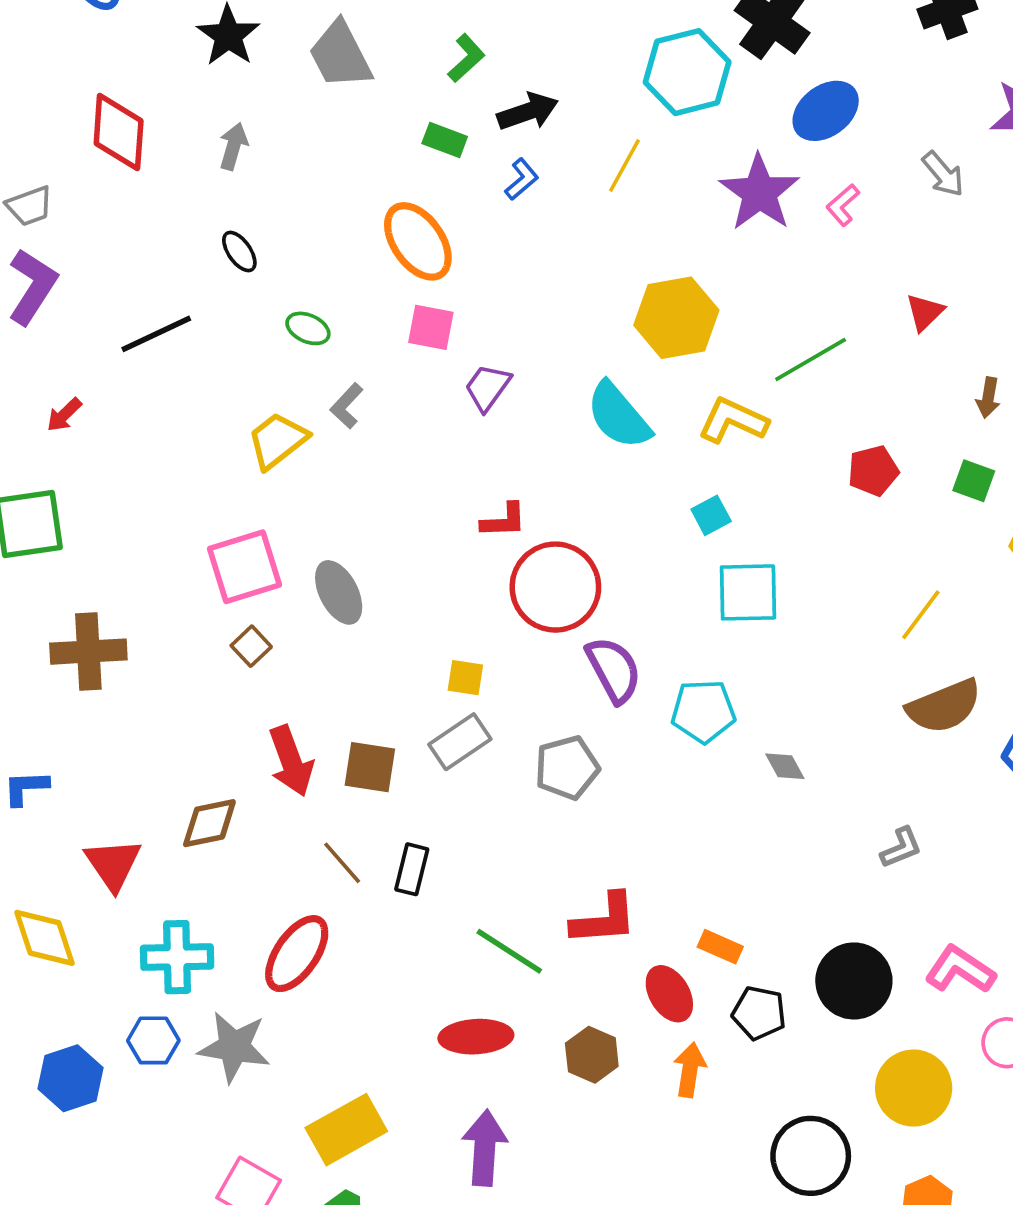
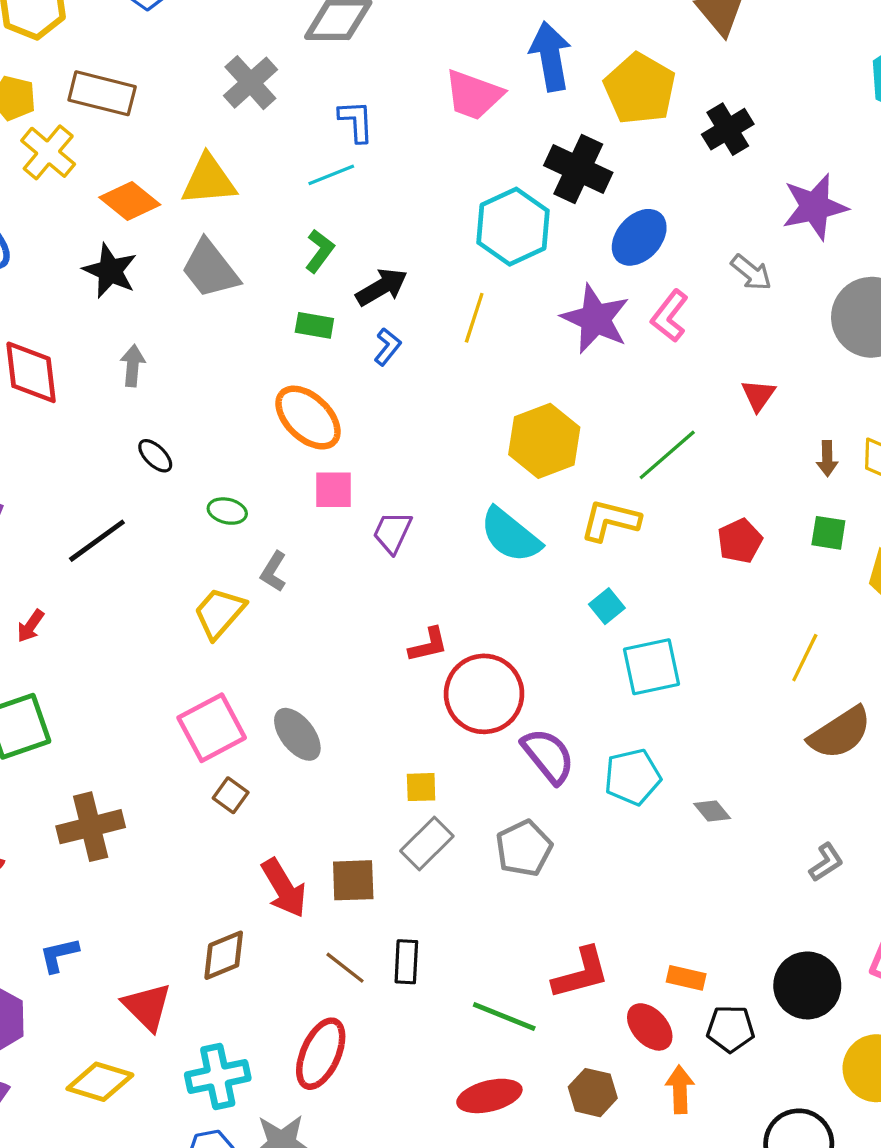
pink L-shape: (843, 205) -> (670, 316), size x1.4
yellow diamond: (45, 938) -> (100, 1082), turned -44

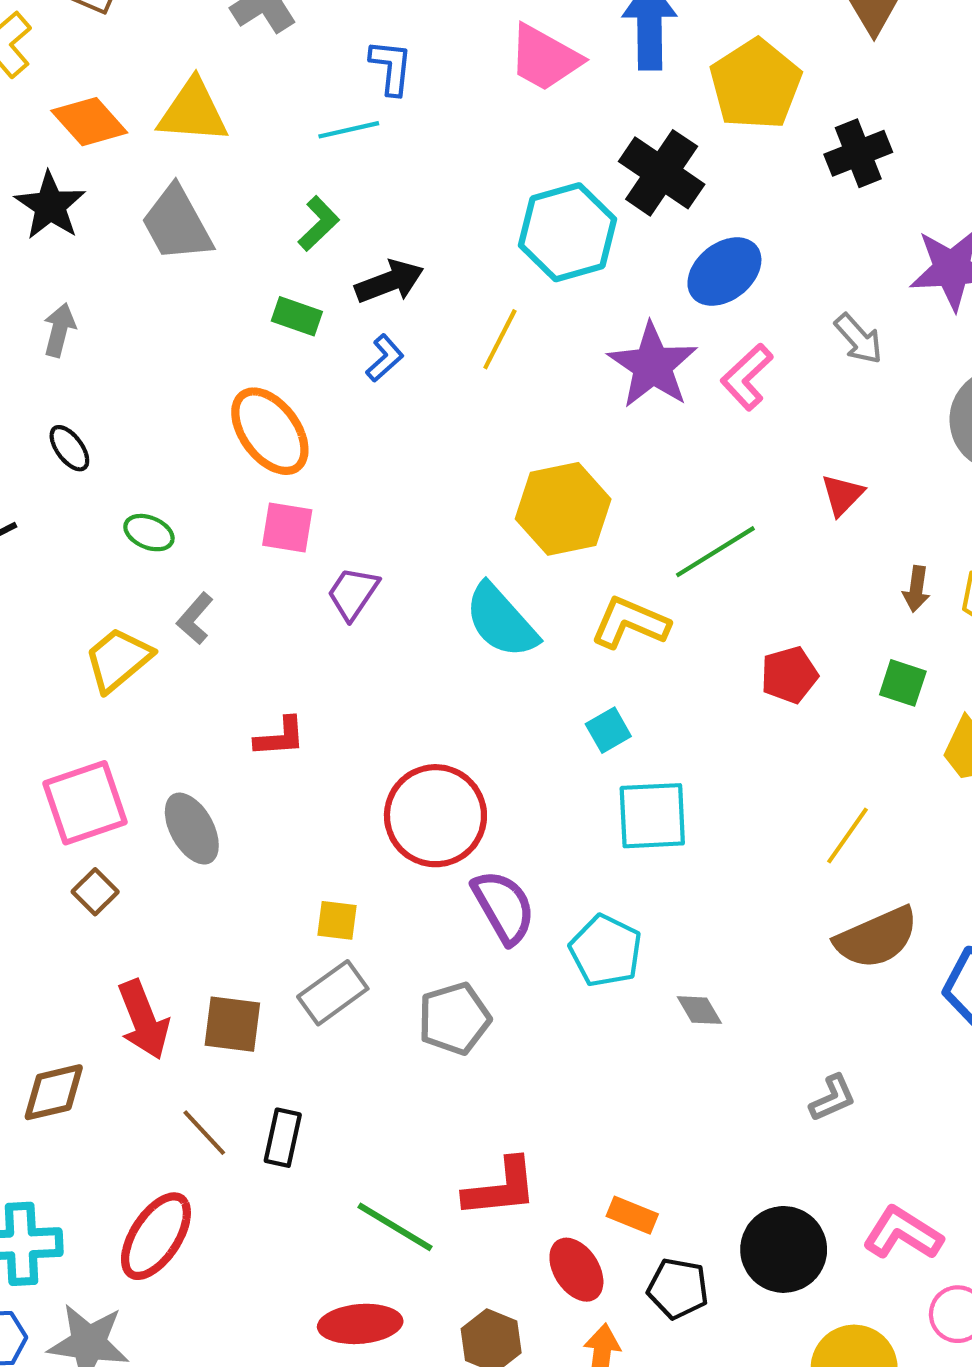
red L-shape: (428, 645) -> (280, 737), moved
cyan pentagon: (632, 777) -> (606, 951), turned 30

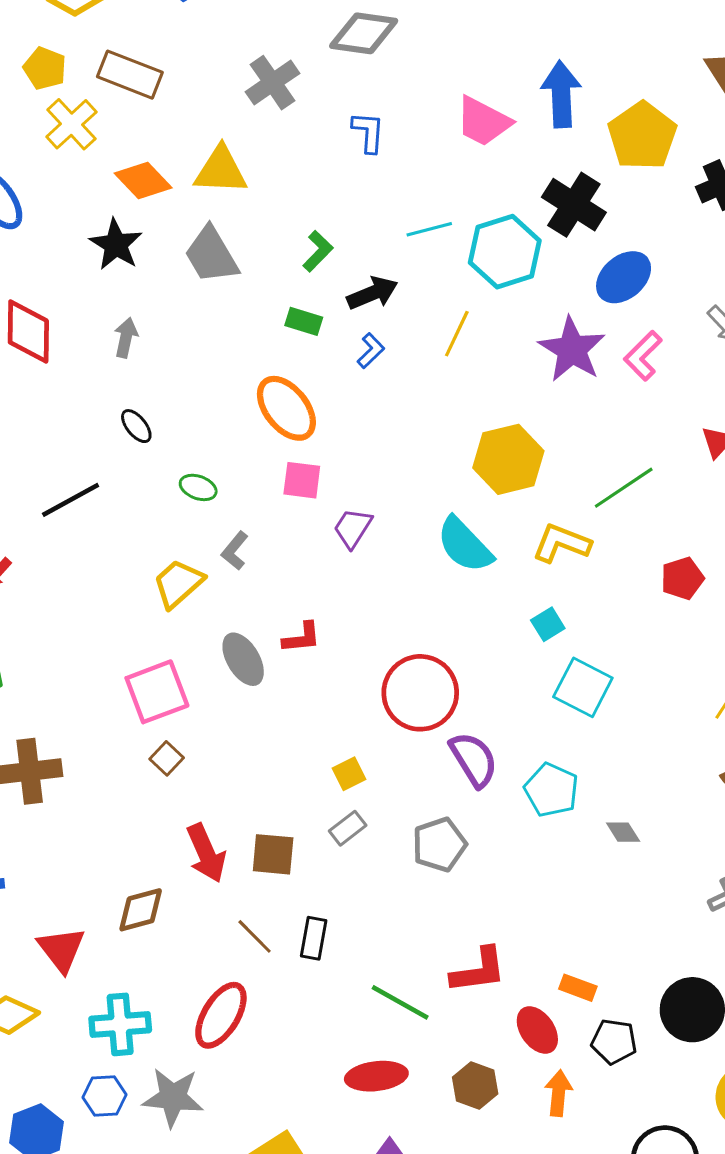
cyan line: (349, 130) -> (429, 229), moved
cyan square: (652, 816) -> (583, 687), turned 32
gray ellipse: (192, 829) -> (243, 659), moved
yellow square: (337, 920) -> (349, 774), turned -32
gray rectangle: (333, 993) -> (348, 828), size x0.7

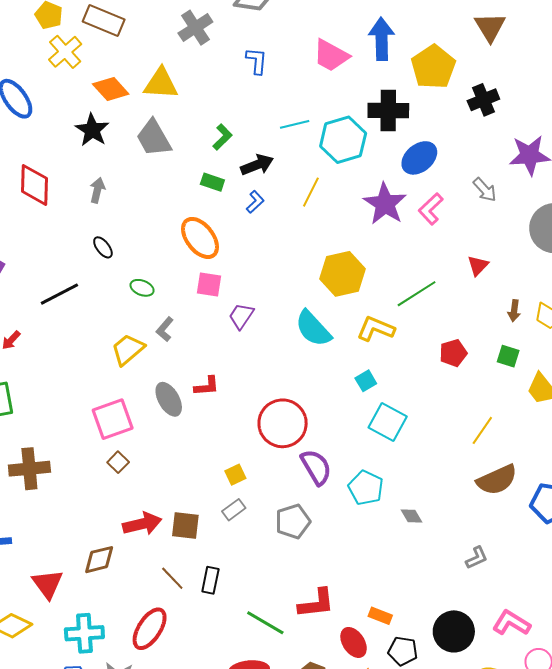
black cross: (574, 205) -> (388, 110), turned -33
red arrow: (206, 853) -> (142, 524), turned -81

